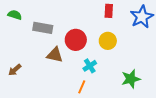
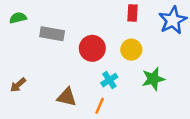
green semicircle: (15, 15) -> (18, 18), turned -32
brown triangle: (55, 55) -> (67, 97), moved
green star: (131, 79) -> (153, 79), moved

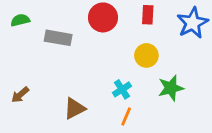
red circle: (92, 48) -> (103, 17), moved
brown triangle: (67, 97) -> (74, 108), turned -40
orange line: (100, 106) -> (126, 117), moved

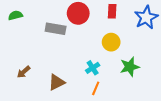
gray rectangle: (58, 38) -> (56, 29), moved
brown arrow: (20, 95) -> (24, 72), moved

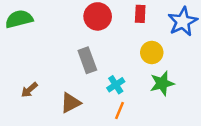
green semicircle: (15, 15) -> (19, 19), size x1.5
gray rectangle: (56, 29) -> (87, 60), moved, turned 60
yellow circle: (111, 42) -> (152, 52), moved

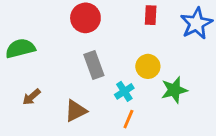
red circle: (98, 16) -> (85, 18), moved
green semicircle: (19, 19) -> (20, 48), moved
yellow circle: (152, 52) -> (148, 66), moved

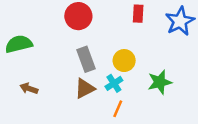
yellow circle: (148, 66) -> (124, 61), moved
brown arrow: (31, 97) -> (29, 88), turned 60
brown triangle: (76, 111) -> (85, 88), moved

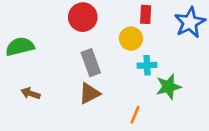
yellow circle: (124, 61) -> (131, 39), moved
cyan cross: (114, 83) -> (147, 65), moved, turned 30
orange line: (118, 109) -> (135, 115), moved

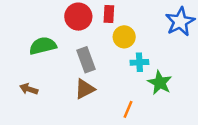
red rectangle: (146, 14) -> (109, 14), moved
green semicircle: (20, 47) -> (43, 46), moved
green star: (168, 87) -> (160, 83), turned -30

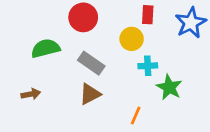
red rectangle: (109, 14) -> (148, 15), moved
gray rectangle: (86, 60) -> (91, 63), turned -35
brown arrow: (29, 89) -> (31, 94), turned 150

